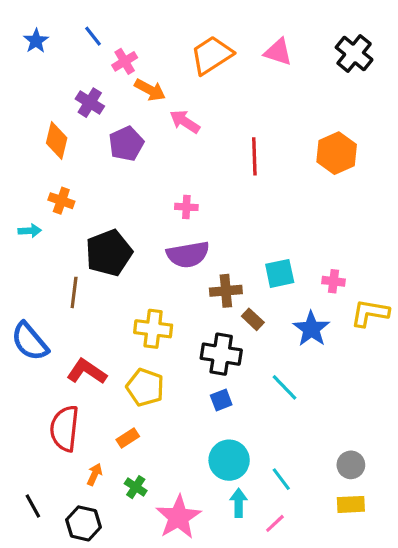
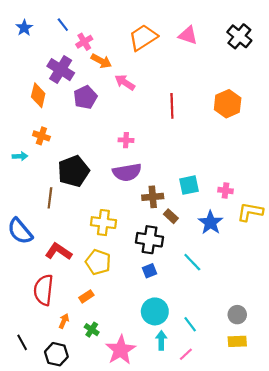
purple cross: (90, 103) -> (61, 70), size x1.4

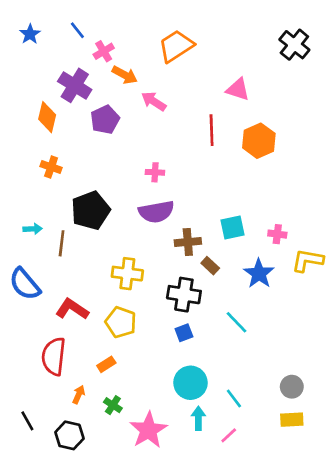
pink triangle: (188, 35) -> (238, 89), moved
orange hexagon: (228, 104) -> (259, 141), moved
cyan arrow: (20, 156) -> (33, 229), moved

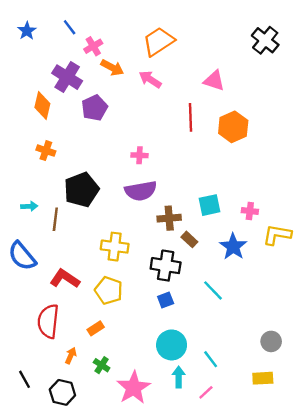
pink arrow: (154, 101) -> (150, 79), moved
gray circle: (292, 387) -> (271, 341), moved

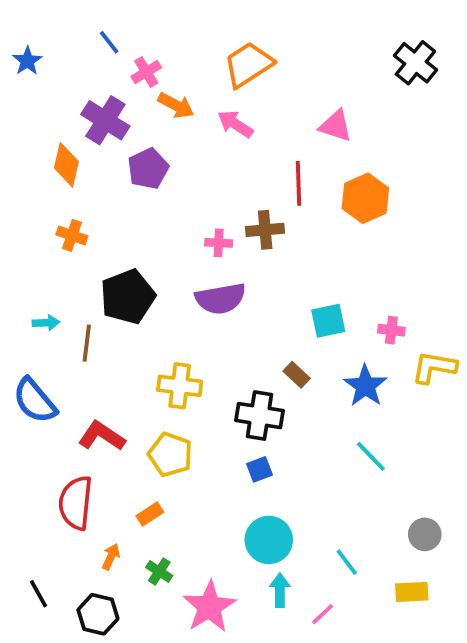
blue star: (27, 31) -> (27, 61), moved
brown cross: (169, 218) -> (265, 230), moved
cyan line: (213, 290) -> (371, 456), moved
cyan line: (211, 359) -> (347, 562), moved

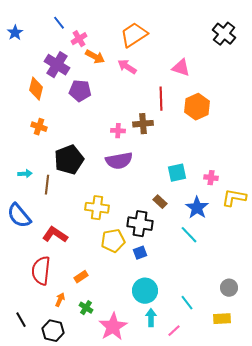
purple pentagon: (148, 169) -> (80, 91), turned 30
yellow pentagon: (170, 455) -> (113, 241), moved, turned -30
cyan line: (371, 456) -> (189, 235), moved

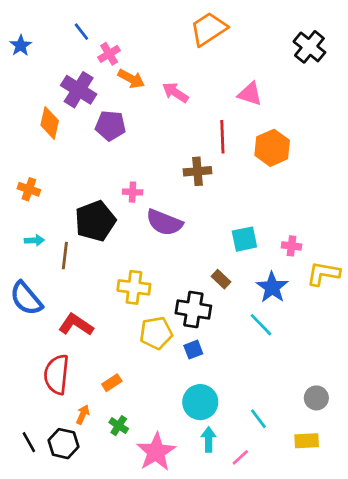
orange trapezoid: (134, 35) -> (209, 29), moved
orange cross: (39, 127) -> (29, 189), moved
pink cross: (118, 131) -> (133, 192), moved
purple semicircle: (119, 161) -> (164, 222), turned 32
black hexagon: (53, 331) -> (63, 444), moved

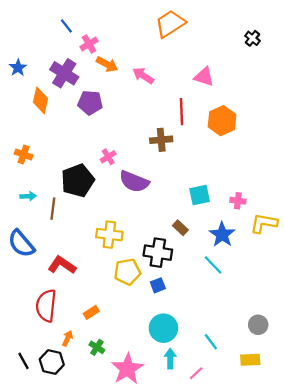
blue star: (21, 46) -> (18, 68), moved
black cross: (309, 47) -> (253, 38), size x0.6
pink cross: (133, 192) -> (108, 157), turned -35

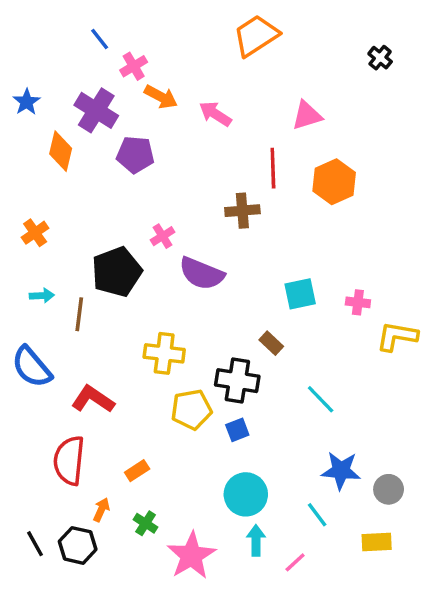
pink triangle: (204, 77) -> (307, 115), turned -35
orange cross: (24, 154) -> (35, 233), turned 36
blue star: (222, 235) -> (341, 471), moved, turned -30

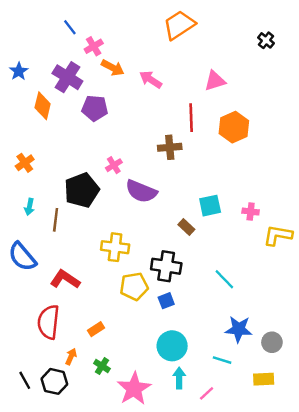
cyan arrow: (42, 296) -> (29, 207), turned 105
brown rectangle: (271, 343) -> (186, 227), moved
cyan line: (317, 515) -> (222, 360), turned -36

